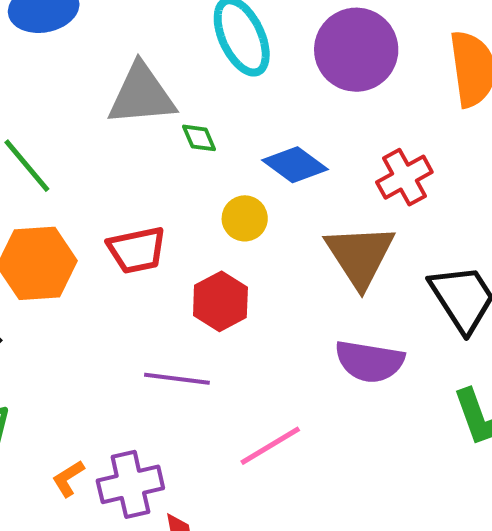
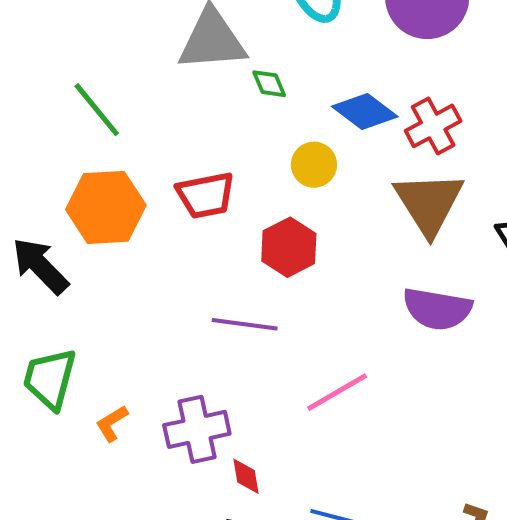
red cross: (404, 177) -> (433, 126), moved
orange L-shape: (68, 478) -> (112, 423), moved

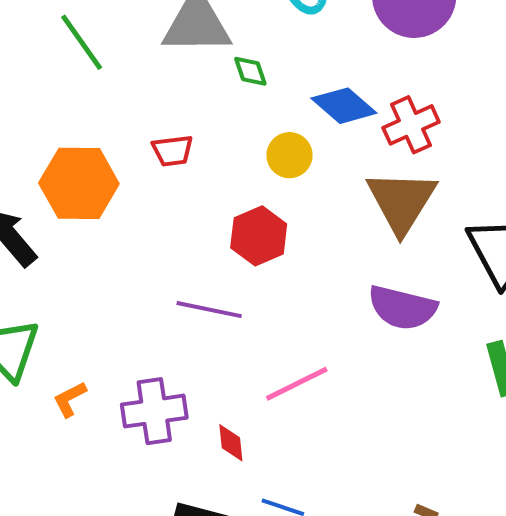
green line: (97, 110) -> (82, 42), moved
red trapezoid: (206, 195) -> (173, 151), moved, size x0.7
red diamond: (246, 476) -> (231, 443), moved

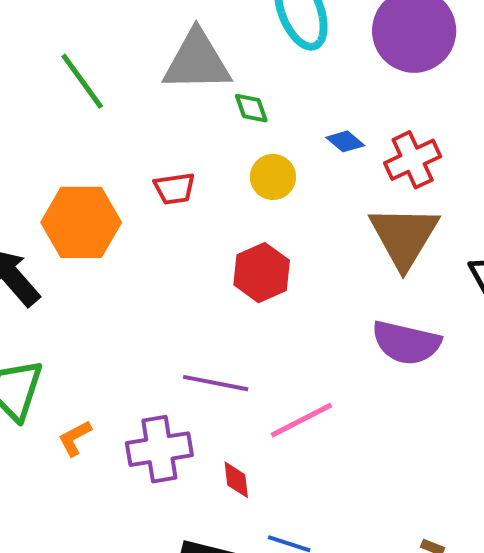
blue diamond: (344, 106) -> (345, 141), size x0.6
yellow circle: (289, 155) -> (273, 177), moved
purple line: (209, 310) -> (216, 383), moved

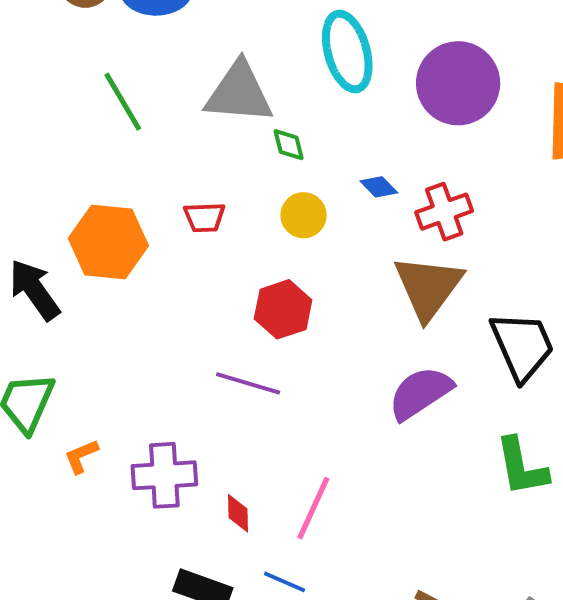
purple semicircle: (406, 343) -> (420, 393), turned 128
purple line: (216, 383) -> (248, 383), moved
pink line: (301, 420) -> (313, 508), moved, turned -44

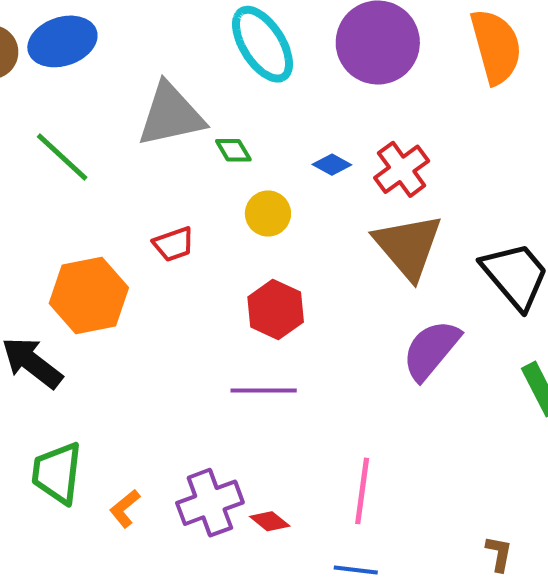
red diamond: (238, 513) -> (270, 521), moved, turned -33

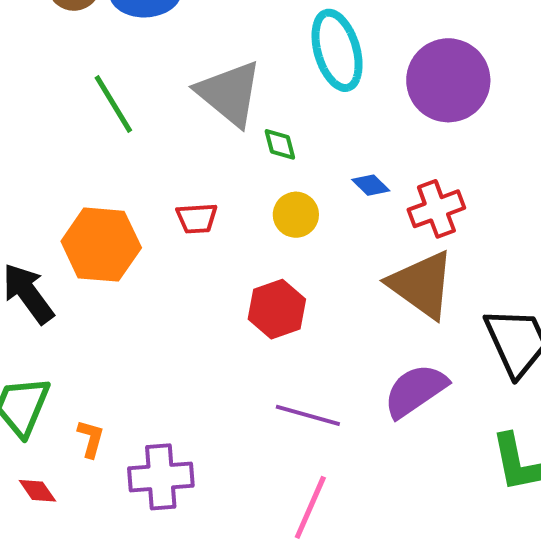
gray triangle: (171, 115) -> (229, 93), turned 36
brown triangle: (408, 246) -> (422, 285), turned -30
purple line: (264, 391) -> (308, 415), moved
orange L-shape: (125, 509) -> (91, 439), moved, turned 129
red diamond: (270, 521) -> (37, 491), moved

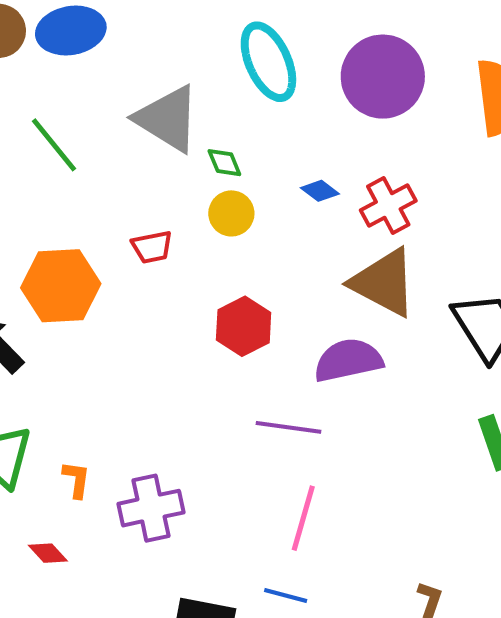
yellow circle: (296, 215) -> (231, 213), moved
purple semicircle: (415, 391) -> (348, 360), moved, turned 30
red diamond: (37, 491) -> (48, 553), moved

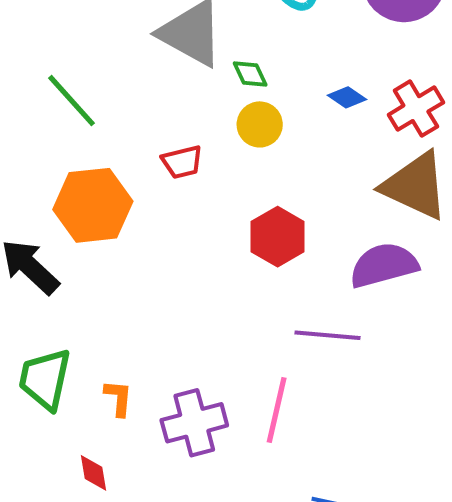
green line: (54, 145) -> (72, 101), moved
pink line: (303, 518) -> (277, 410), moved
red diamond: (48, 553) -> (94, 473), turned 36

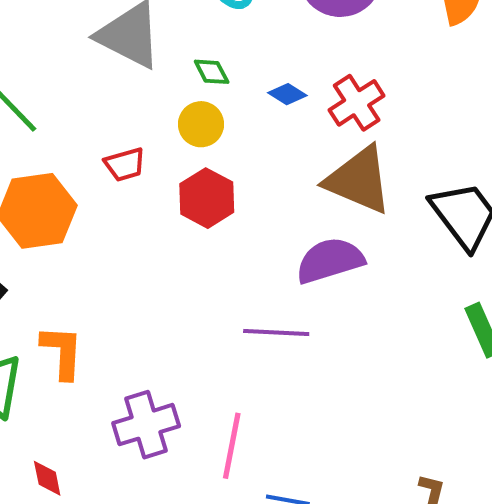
green diamond: (250, 74) -> (212, 72), moved
red hexagon: (278, 237) -> (207, 198), moved
orange L-shape: (118, 398) -> (62, 352), moved, size x1.5
pink line: (277, 410) -> (232, 446), moved

